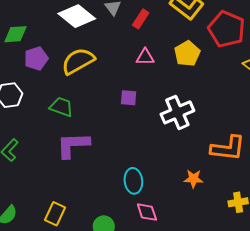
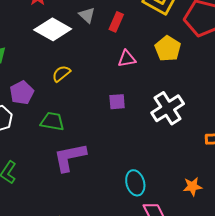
purple pentagon: (36, 58) -> (22, 93), moved
yellow semicircle: (78, 61) -> (61, 74), size x0.6
orange star: (193, 179) -> (192, 186), moved

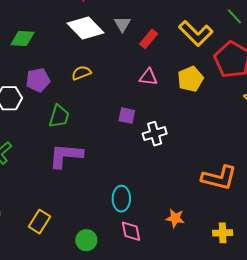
white cross: (168, 108) -> (155, 134), moved, size x0.7
green trapezoid: (52, 121) -> (59, 116), turned 80

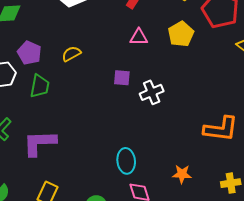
yellow semicircle: (81, 73) -> (71, 54), moved
purple pentagon: (38, 80) -> (29, 53), turned -30
green trapezoid: (59, 116) -> (40, 86), moved
purple L-shape: (66, 156) -> (40, 143), moved

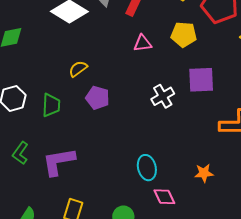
yellow pentagon: (181, 34) -> (184, 34), turned -30
purple pentagon: (29, 53) -> (98, 98), moved
purple square: (122, 78) -> (201, 80), moved, size x1.6

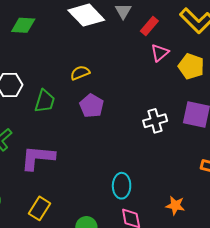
pink triangle: (143, 43) -> (160, 53), moved, turned -48

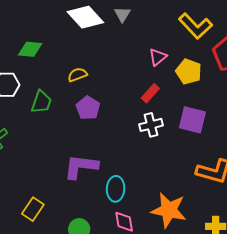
green diamond: (23, 25) -> (30, 49), moved
red rectangle: (149, 26) -> (150, 93), moved
purple L-shape: (38, 158) -> (81, 167), moved
orange star: (175, 206) -> (169, 210), size x1.8

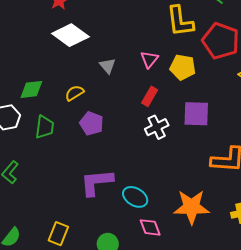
gray triangle: (122, 14) -> (108, 66), moved
yellow L-shape: (195, 26) -> (180, 21), turned 48
green diamond: (30, 49) -> (31, 89), moved
cyan ellipse: (116, 189) -> (135, 197), turned -50

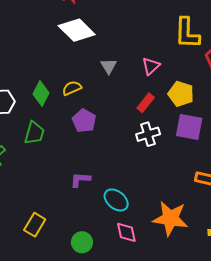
yellow pentagon: (183, 67) -> (181, 94), moved
green diamond: (31, 89) -> (41, 93), moved, turned -65
green trapezoid: (45, 127) -> (34, 133), moved
purple L-shape: (97, 182) -> (80, 180), size x0.6

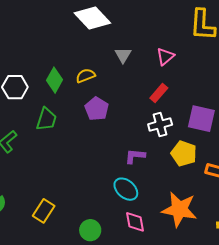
yellow pentagon: (181, 94) -> (184, 153), moved
purple L-shape: (80, 180) -> (135, 156), moved

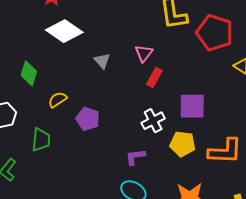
yellow semicircle: (86, 76) -> (58, 100), moved
green diamond: (55, 80) -> (29, 73), moved
red rectangle: (159, 93) -> (154, 78), moved

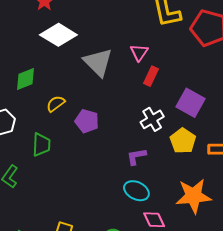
gray triangle: (102, 61) -> (98, 62), size x1.8
green diamond: (29, 73) -> (25, 79), turned 55
purple square: (192, 106) -> (190, 103), turned 32
yellow pentagon: (183, 144) -> (183, 141), turned 30

